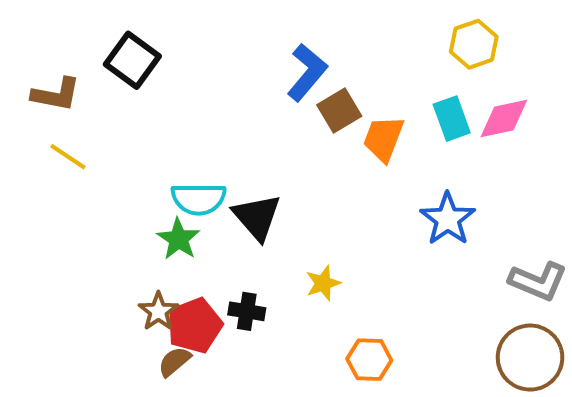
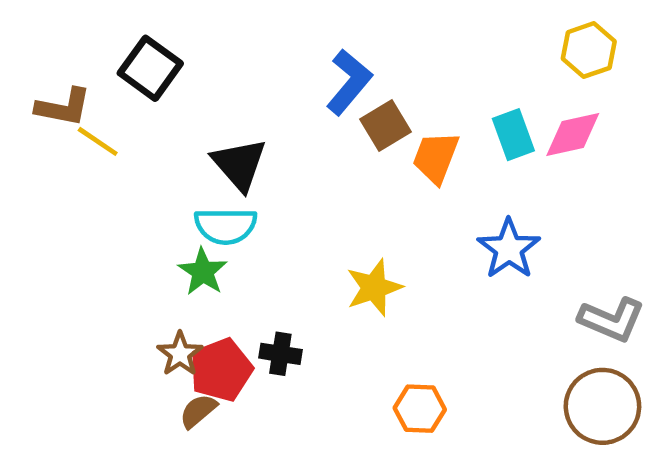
yellow hexagon: (474, 44) -> (589, 50), moved
yellow line: (68, 157) -> (98, 141), moved
black triangle: (257, 217) -> (239, 164), moved
yellow star: (323, 283) -> (374, 288), moved, size x1.4

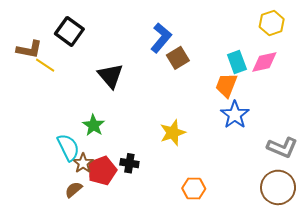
orange trapezoid: (436, 157) -> (226, 85), moved
cyan semicircle: (226, 226) -> (68, 147), moved, turned -116
brown semicircle: (198, 411) -> (74, 190), moved

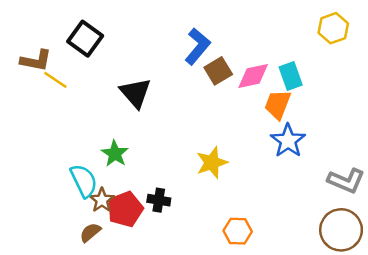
pink diamond: (264, 62) -> (253, 76), moved

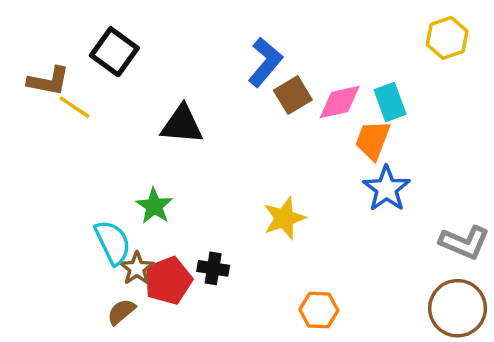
black triangle: (135, 93) -> (182, 125), turned -44

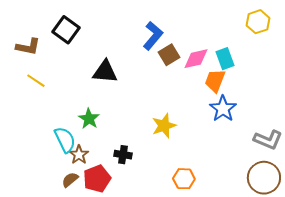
yellow line: (75, 107) -> (36, 81), moved
red pentagon: (168, 280) -> (97, 179), moved

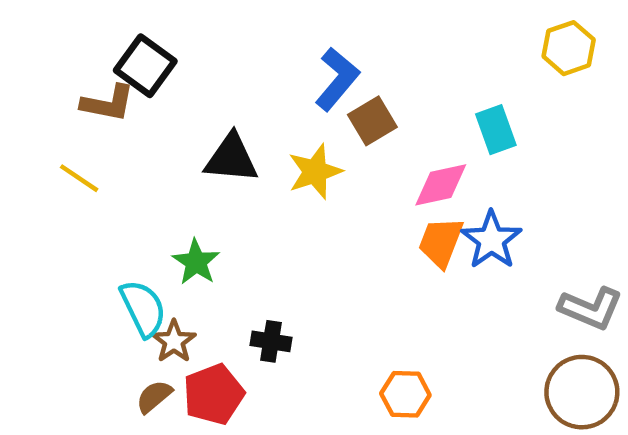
brown L-shape: (28, 47) -> (108, 103), moved
pink diamond: (196, 59) -> (441, 185), moved
orange trapezoid: (215, 81) -> (441, 242), moved
yellow star: (164, 126) -> (315, 172), moved

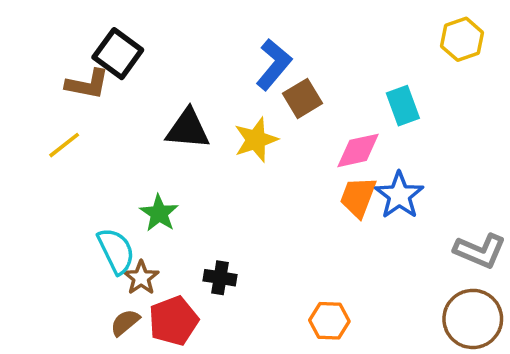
yellow line: (79, 178) -> (64, 145), turned -72

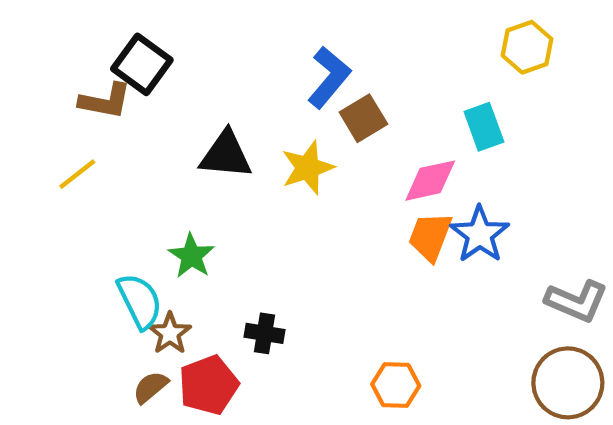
yellow hexagon: (462, 39) -> (527, 47), moved

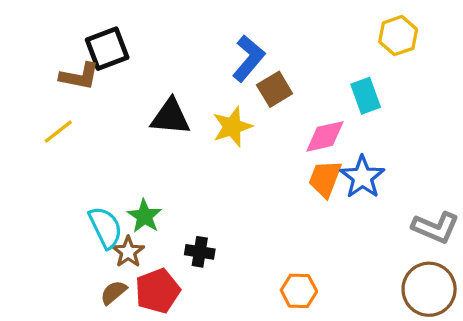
black square: (142, 64) -> (107, 49), turned 33
green star: (191, 256) -> (144, 216), moved

